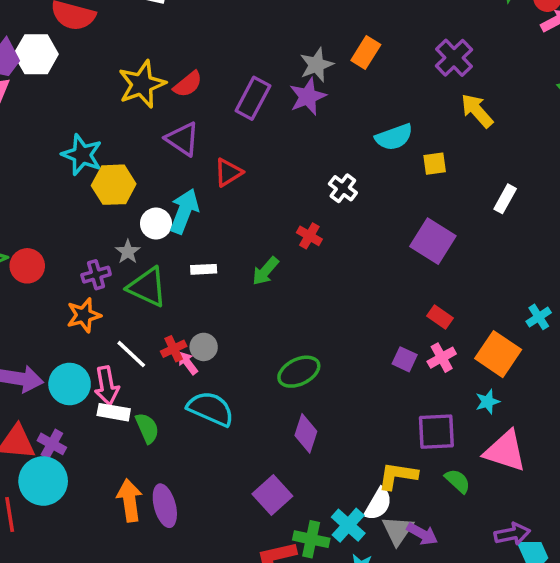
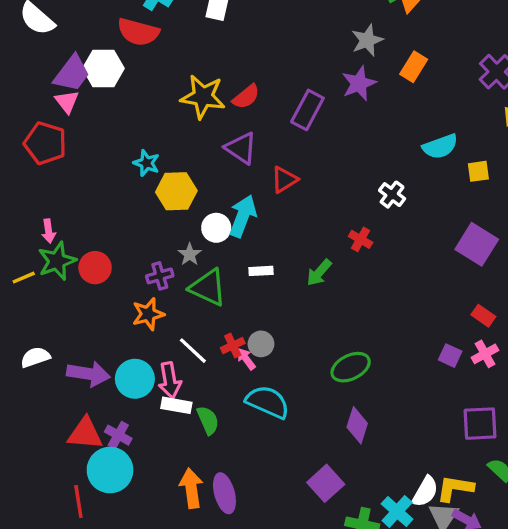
gray star: (316, 65) -> (367, 40), moved
yellow star: (142, 84) -> (203, 97), turned 30
purple star: (308, 97) -> (359, 83), moved
cyan star: (82, 155) -> (146, 163), size x0.7
yellow L-shape: (398, 476) -> (455, 488), moved

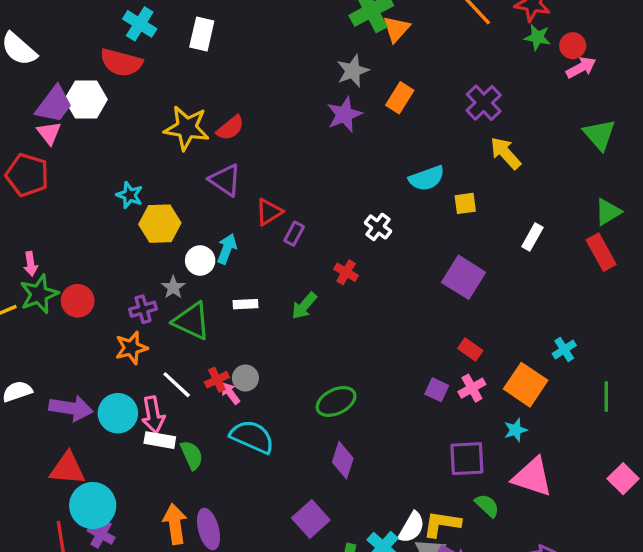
purple rectangle: (307, 110) -> (294, 234), moved, size x0.6
cyan arrow: (243, 216) -> (227, 249), size x0.7
purple cross: (118, 435) -> (101, 534), moved

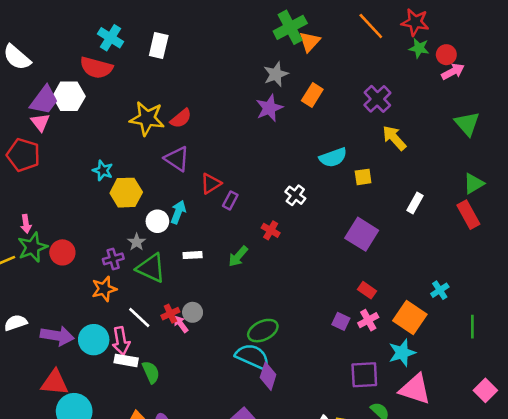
cyan star: (516, 430) -> (402, 353), size x1.5
cyan semicircle: (252, 437) -> (252, 357), moved

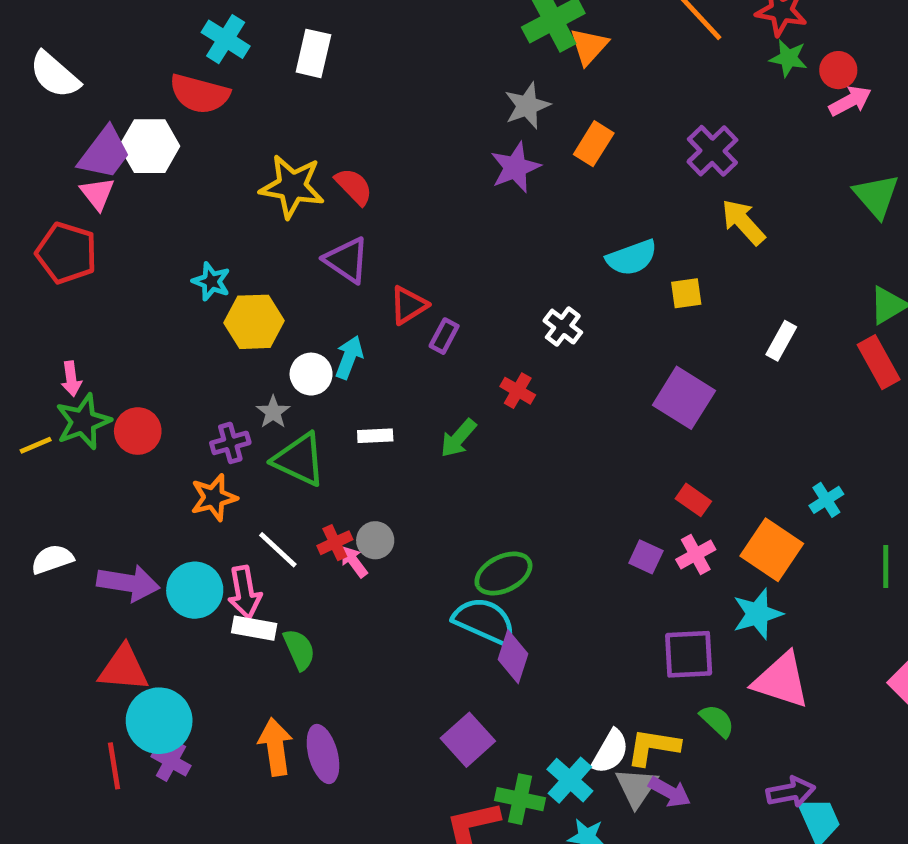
red semicircle: (181, 118) -> (354, 186), turned -95

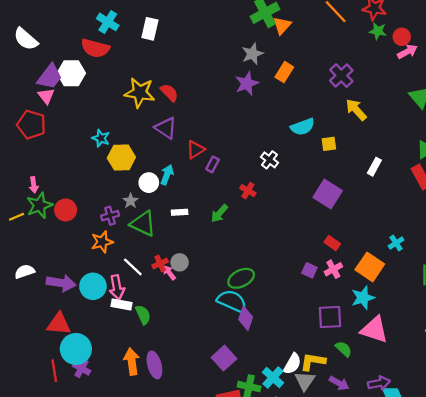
purple arrow: (670, 792) -> (339, 383), moved

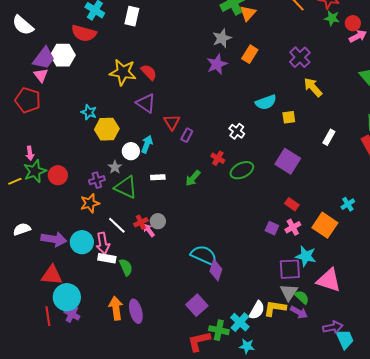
red triangle: (195, 150) -> (172, 122), turned -30
green ellipse: (241, 278) -> (242, 170), moved
cyan star: (363, 298) -> (306, 256), moved, turned 30
gray triangle: (305, 381) -> (289, 292), moved
purple arrow: (339, 383) -> (299, 312), moved

